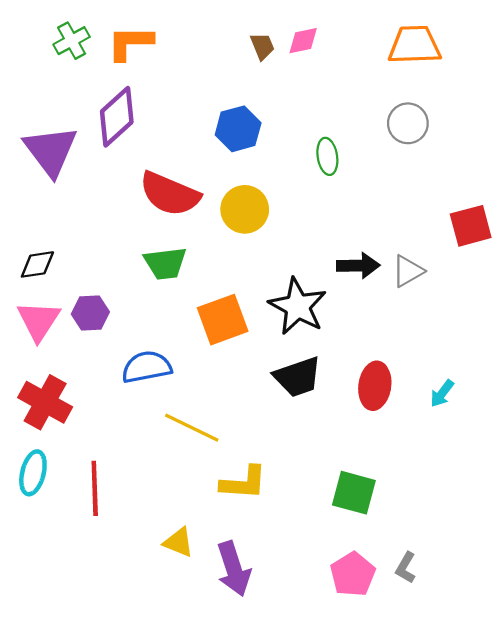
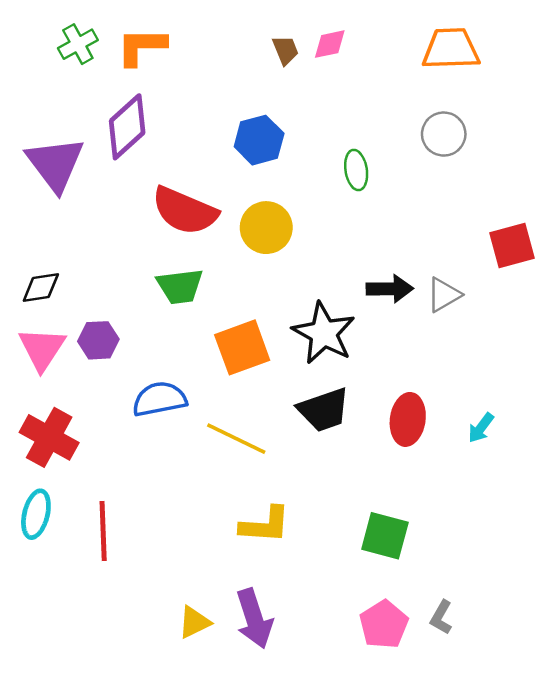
yellow line: (192, 428) -> (236, 439), moved
yellow triangle: (179, 542) -> (194, 622), moved, turned -48

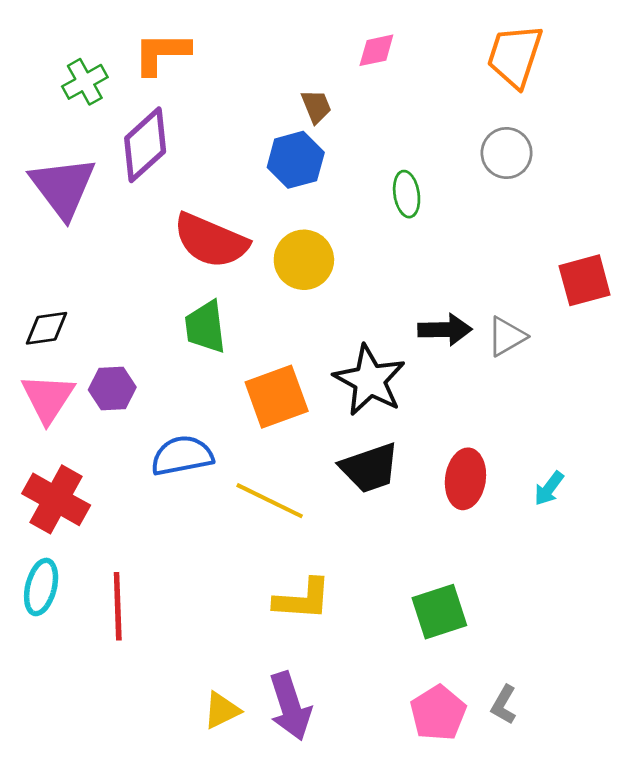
green cross: (78, 44) -> (85, 82), moved
orange trapezoid: (451, 49) -> (515, 56), turned -70
brown trapezoid: (285, 50) -> (316, 106), moved
green trapezoid: (180, 286) -> (205, 327), turned 90
green square: (385, 536) -> (439, 612), turned -33

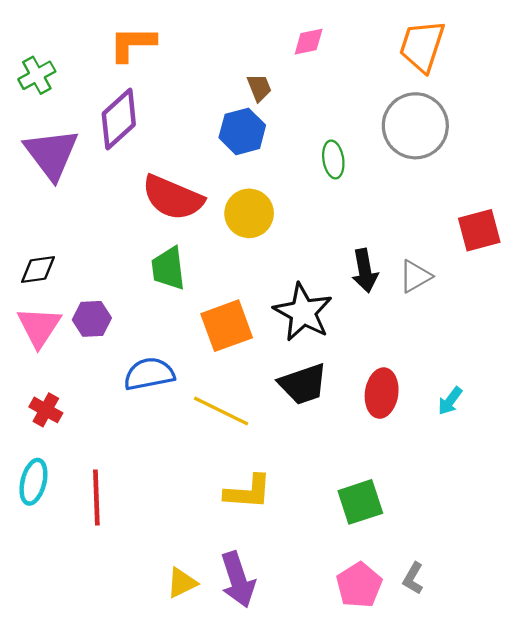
green cross: (85, 82) -> (37, 75), moved
gray circle: (507, 153) -> (415, 126), size x1.6
black arrow: (445, 330) -> (365, 271), turned 81
red cross: (56, 499) -> (46, 410), size x0.6

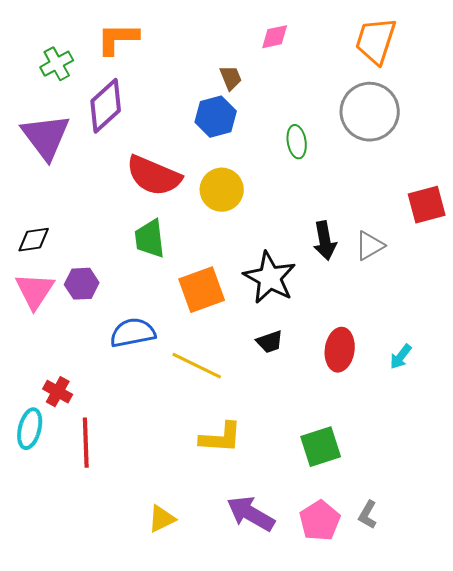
green cross: (37, 75) -> (57, 64), moved
black trapezoid: (303, 384) -> (270, 342), size x0.6
red cross: (46, 410) -> (58, 392), moved
purple arrow: (238, 579) -> (251, 514), moved, turned 138

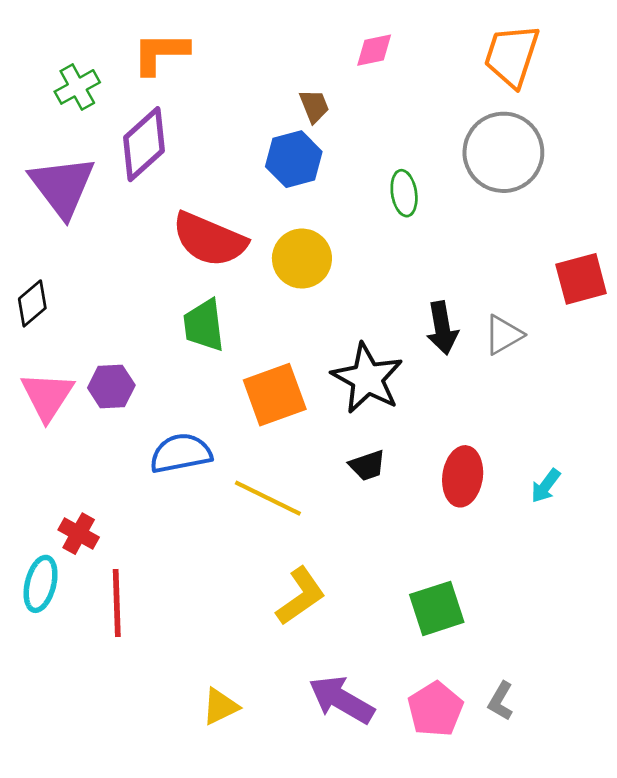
black diamond: (34, 240) -> (32, 303), moved, turned -32
yellow L-shape: (221, 438) -> (301, 596), turned -39

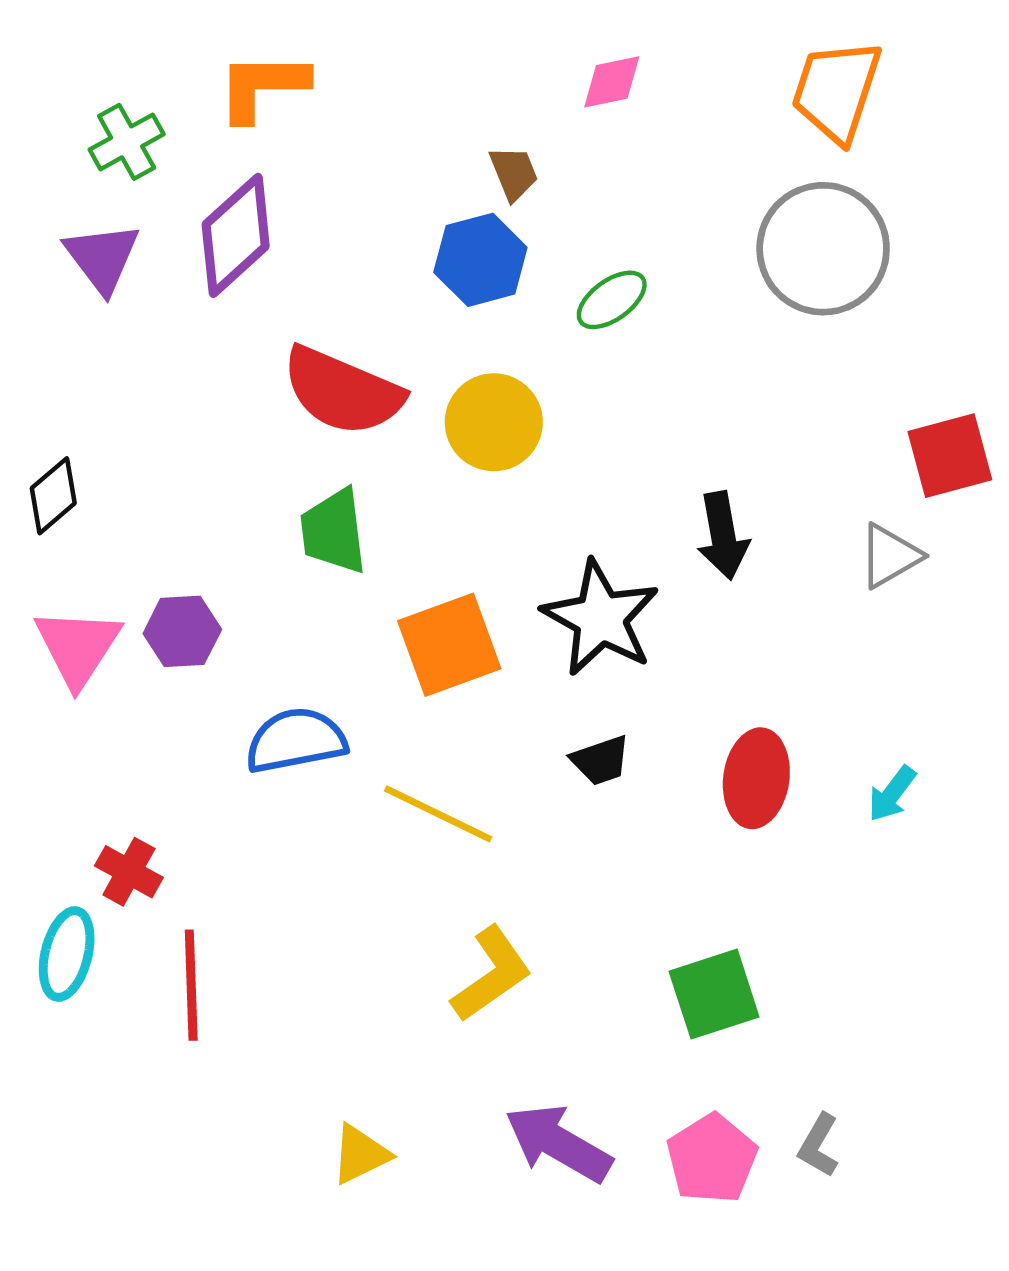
purple triangle: (62, 186) -> (102, 258), moved, size x0.7
green ellipse: (404, 193) -> (612, 300), moved, turned 63
gray triangle: (503, 335) -> (890, 556), moved

